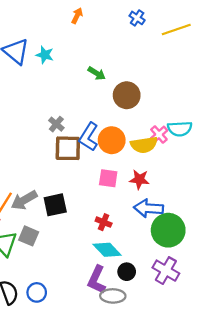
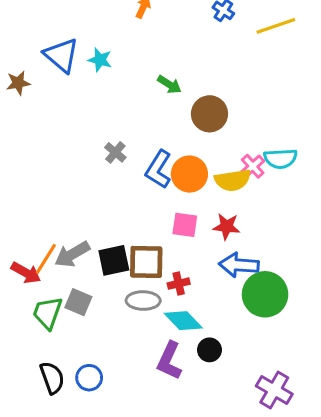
brown square: (68, 148) -> (146, 262), moved
red cross: (104, 222) -> (179, 284), turned -35
purple cross: (166, 271) -> (274, 390), moved
gray ellipse: (113, 296) -> (143, 301), moved

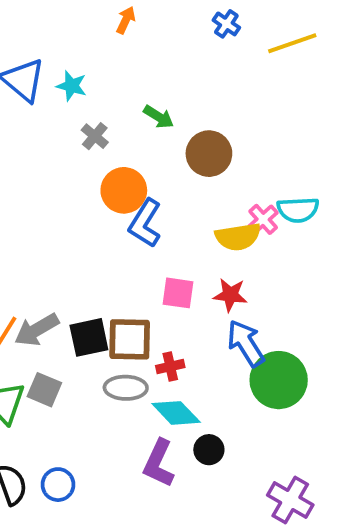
gray cross: (115, 152) -> (95, 136), moved
orange circle: (189, 174) -> (124, 190), moved
blue arrow: (239, 265) -> (246, 343), turned 54

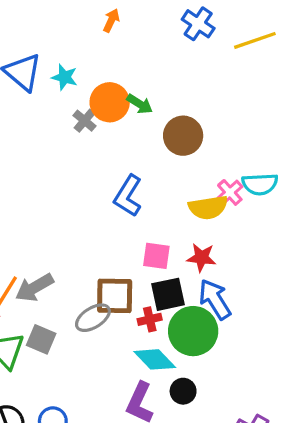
blue cross: (226, 24) -> (198, 24), size x1.4
orange circle: (124, 190) -> (110, 102), moved
black square: (89, 337) -> (168, 294), moved
green circle: (279, 380) -> (193, 331), moved
gray ellipse: (126, 388) -> (93, 318), moved, turned -33

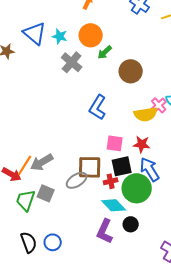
orange circle: (110, 102) -> (91, 35), moved
green arrow: (140, 104) -> (105, 52), turned 105
gray cross: (85, 121) -> (72, 62), size x1.5

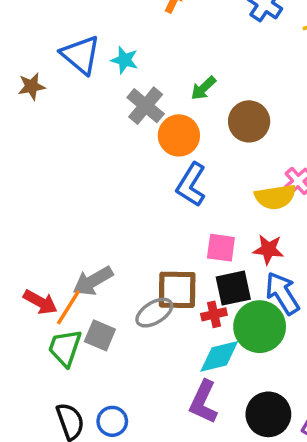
orange circle: (91, 35) -> (179, 135), moved
orange line: (25, 165) -> (68, 307), moved
cyan diamond: (114, 205) -> (219, 356), turned -60
black circle: (131, 224) -> (268, 414), moved, size x1.6

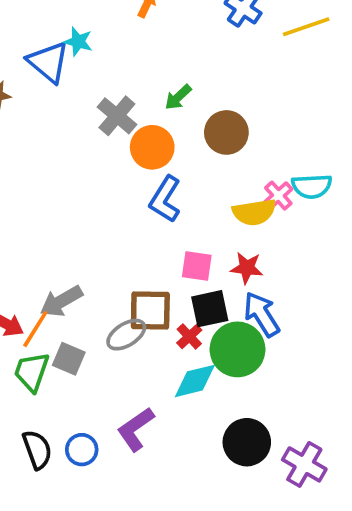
cyan star: (125, 60) -> (78, 42), moved
red cross: (214, 314) -> (189, 336), turned -30
purple L-shape: (203, 402) -> (136, 429), moved, turned 30

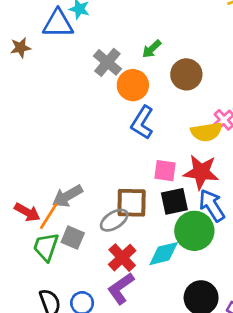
blue triangle: (48, 62) -> (58, 24), turned -40
red star: (247, 268) -> (201, 172), size x1.5
red cross: (189, 336) -> (122, 258), moved, size x1.5

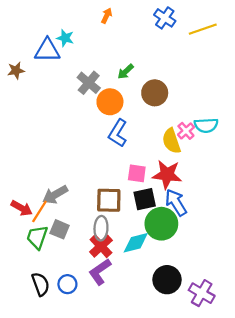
yellow semicircle: (206, 132) -> (171, 141), turned 80
gray ellipse: (114, 220) -> (101, 228), moved, turned -55

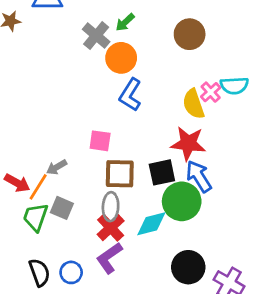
green arrow: (126, 72) -> (125, 22), moved
brown circle: (155, 93) -> (190, 34), moved
pink square: (137, 173) -> (100, 141), moved
gray arrow: (55, 195) -> (57, 167), size x0.7

